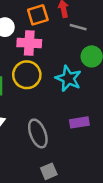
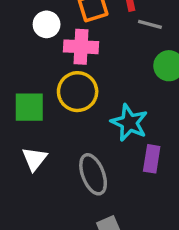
cyan star: (68, 78) -> (129, 123), moved
purple rectangle: (79, 122) -> (152, 159), turned -72

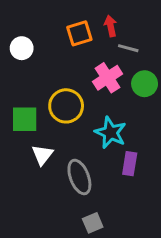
white circle: (47, 24) -> (22, 48), moved
pink cross: (81, 47) -> (108, 78), moved, turned -36
white triangle: (34, 159) -> (42, 155), moved

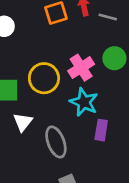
gray line: (128, 48) -> (108, 17), moved
pink cross: (108, 78) -> (81, 68), moved

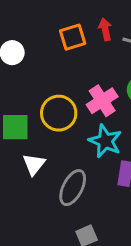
gray ellipse: (56, 142) -> (73, 188), turned 48

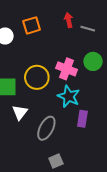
orange square: (73, 37) -> (32, 25), moved
pink cross: (102, 101) -> (67, 69), turned -36

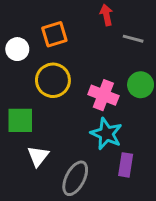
red arrow: (69, 20) -> (106, 15), moved
yellow circle: (37, 77) -> (53, 80), moved

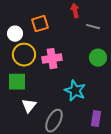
yellow circle: (53, 80) -> (24, 55), moved
pink cross: (103, 95) -> (52, 59), moved, turned -30
purple rectangle: (126, 165) -> (96, 119), moved

